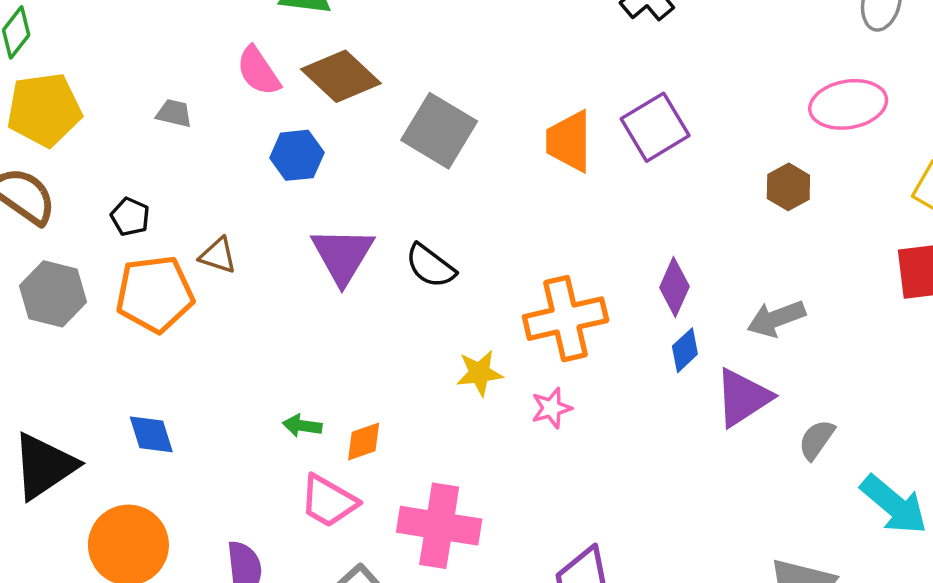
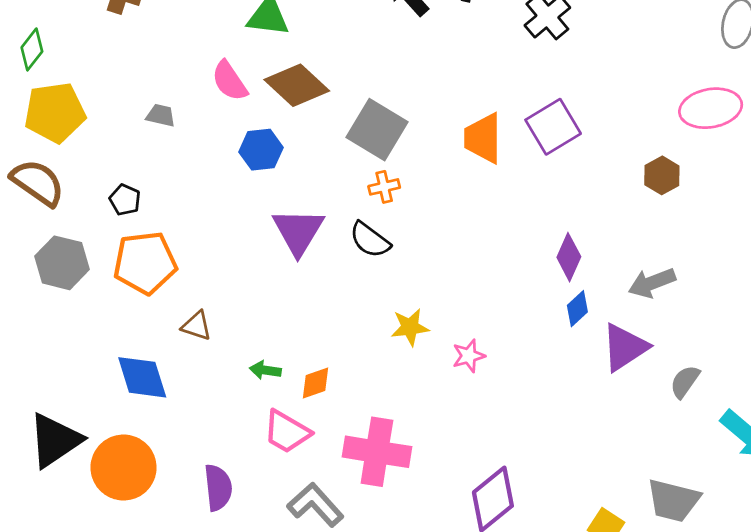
brown triangle: (218, 255) -> (197, 326), moved
orange cross: (566, 319) -> (384, 187), moved, size x0.5
blue diamond: (151, 434) -> (142, 377), size x1.4
black triangle: (44, 466) -> (55, 440), moved

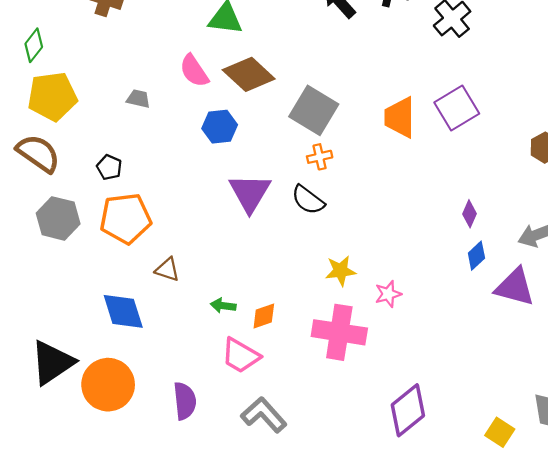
purple diamond: (569, 257) -> (469, 214), size x0.7
purple triangle: (625, 347) -> (515, 287), turned 48
pink cross: (377, 452) -> (339, 332), moved

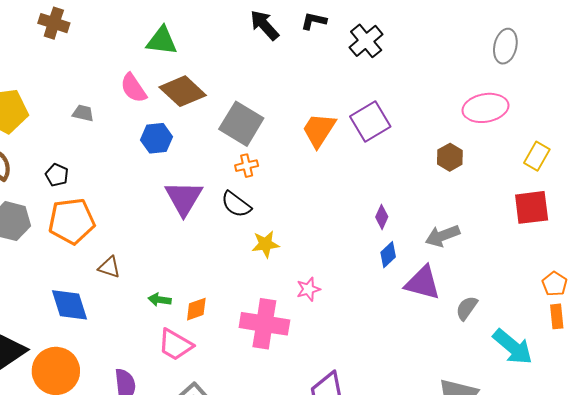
orange trapezoid: (400, 117) -> (319, 130), turned 33
yellow star: (340, 271) -> (265, 244), moved

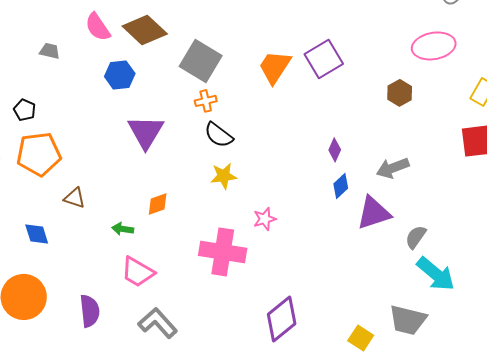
black semicircle: (236, 204) -> (219, 135), moved
purple triangle: (423, 283) -> (374, 213), turned -33
blue diamond: (70, 305) -> (37, 234), size x0.7
orange diamond: (196, 309) -> (158, 204), moved
cyan arrow: (513, 347) -> (436, 274), moved

